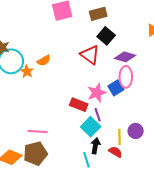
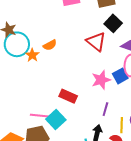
red rectangle: (79, 105) -> (68, 96), moved
purple line: (98, 115) -> (105, 109), moved, turned 32
cyan square: (91, 127) -> (56, 119), moved

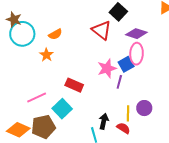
orange star: (32, 55) -> (46, 55), moved
purple line: (105, 109) -> (119, 82), moved
pink line: (40, 116) -> (37, 97), moved, turned -30

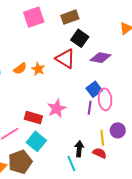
pink ellipse: (137, 54) -> (105, 99), moved
orange star: (46, 55) -> (38, 69), moved
pink star: (107, 68) -> (57, 109), moved
red rectangle: (74, 85) -> (33, 118), moved

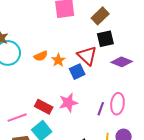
brown rectangle: (70, 17) -> (100, 16), turned -36
black square: (80, 38) -> (105, 39), turned 30
blue square: (94, 89) -> (77, 72), moved

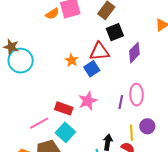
orange semicircle: (41, 56) -> (52, 14), moved
red triangle: (87, 56) -> (99, 52), turned -40
purple diamond: (122, 62) -> (134, 53), turned -60

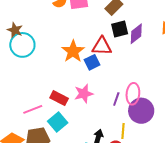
purple diamond: (134, 53) -> (136, 34), moved
orange star: (72, 60) -> (73, 51), size x1.6
purple circle: (147, 126) -> (141, 111), moved, size x1.6

